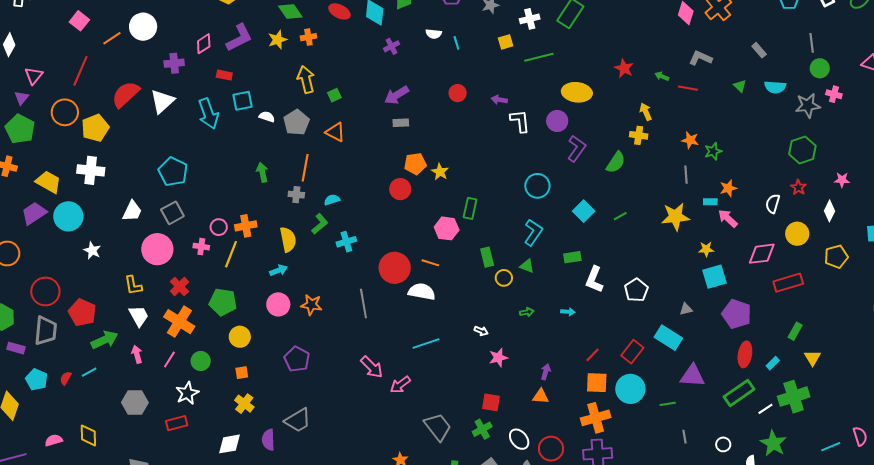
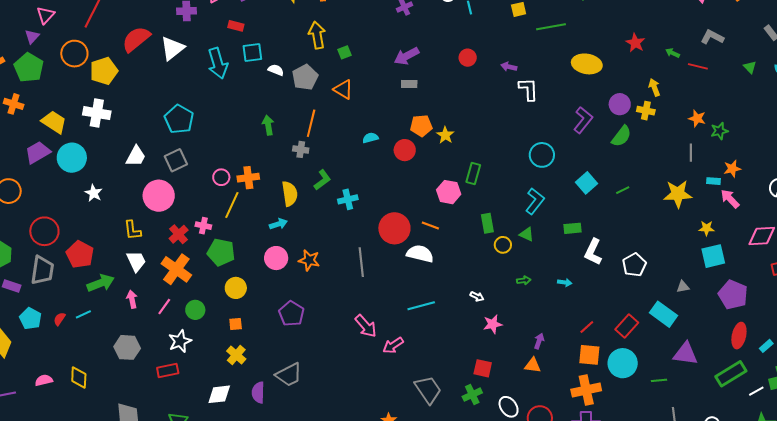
purple circle: (557, 121) -> (620, 104), moved
cyan semicircle: (332, 200) -> (370, 138), moved
pink cross: (201, 247) -> (203, 226), moved

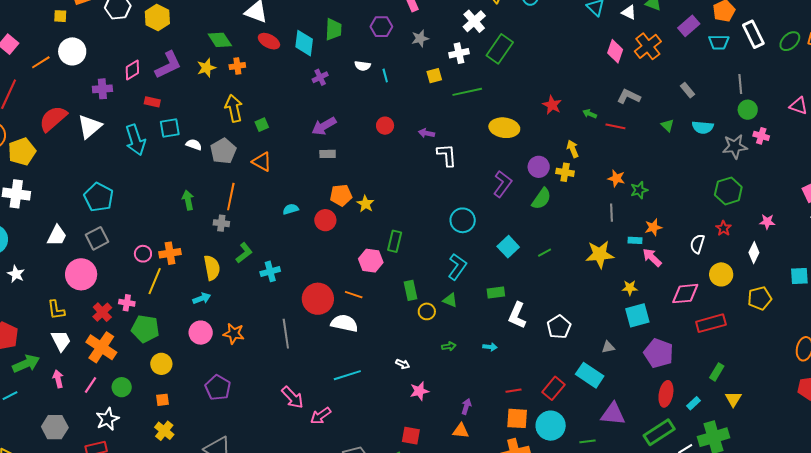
red line: (587, 327) -> (513, 391), turned 35

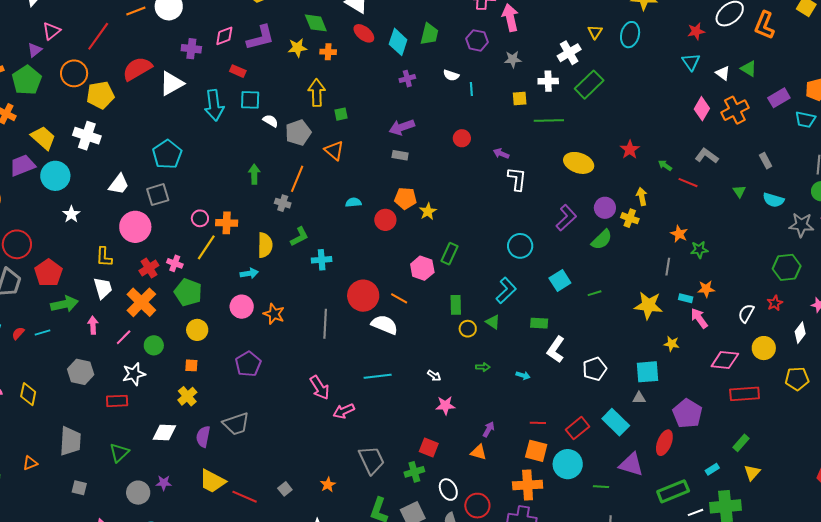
cyan square: (637, 315) -> (648, 372), moved
red ellipse: (666, 394) -> (664, 443), moved

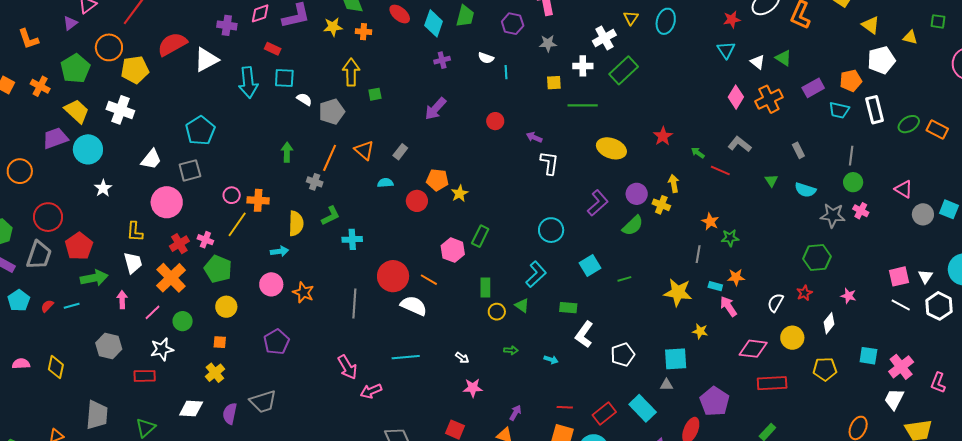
green pentagon: (27, 80) -> (75, 68), moved
purple arrow: (402, 127) -> (435, 109), turned -30
orange triangle: (334, 150) -> (364, 150), moved
gray rectangle: (400, 155) -> (400, 152), moved, turned -63

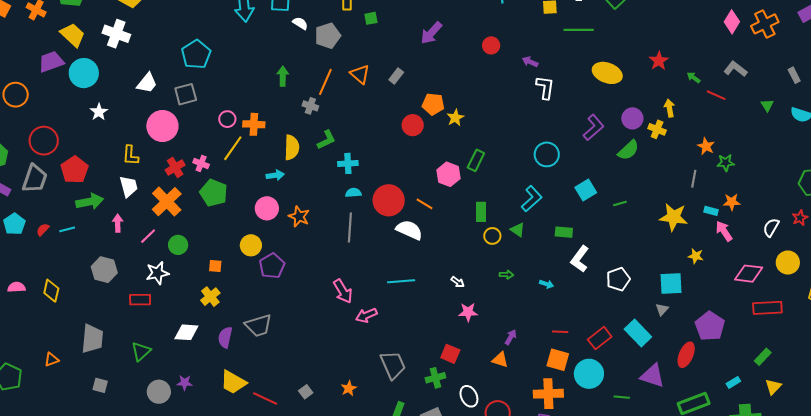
cyan semicircle: (385, 183) -> (353, 193), moved
yellow circle: (226, 307) -> (251, 245), moved
gray triangle: (667, 385) -> (662, 309), turned -48

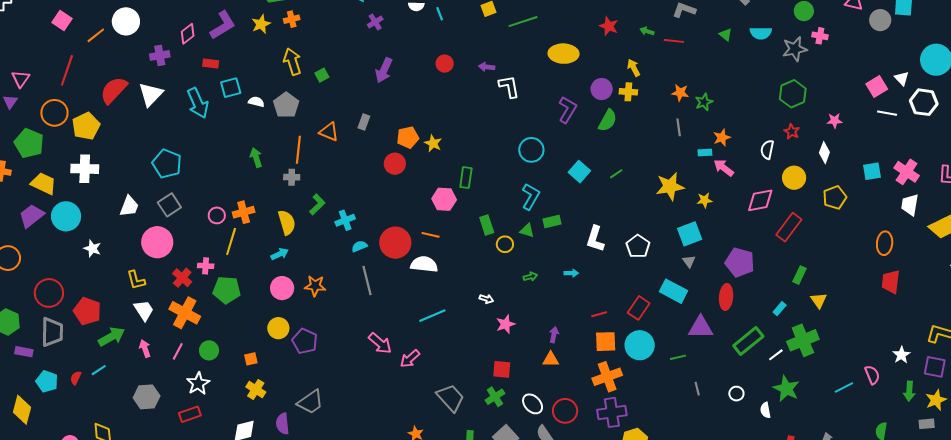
yellow star: (674, 217) -> (670, 186), moved
green rectangle: (564, 232) -> (552, 222), moved
red rectangle: (767, 308) -> (789, 227), turned -32

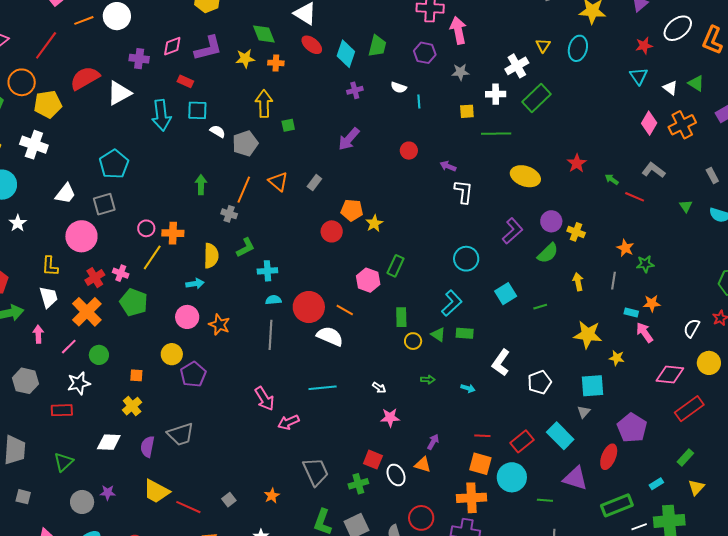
yellow arrow: (634, 68) -> (578, 282), moved
white ellipse: (533, 404) -> (396, 475), moved

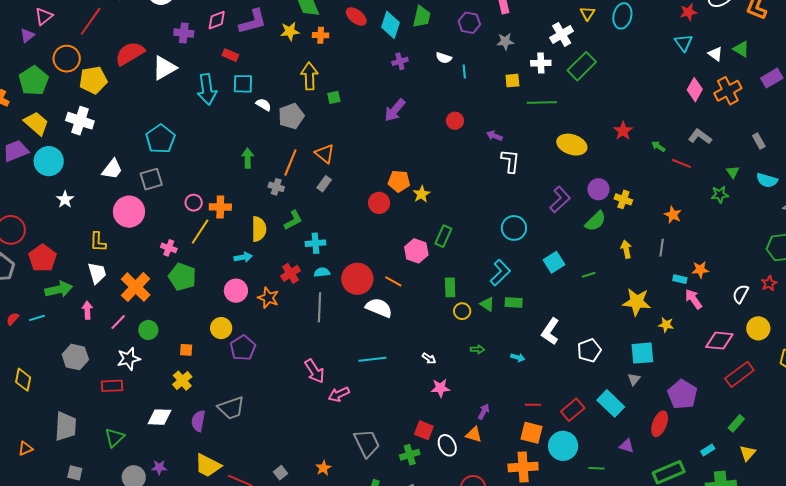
gray rectangle: (314, 183) -> (324, 184), moved
green star: (645, 264) -> (720, 195), moved
red cross: (95, 278) -> (291, 273), moved
purple triangle: (575, 478) -> (627, 446), size x0.6

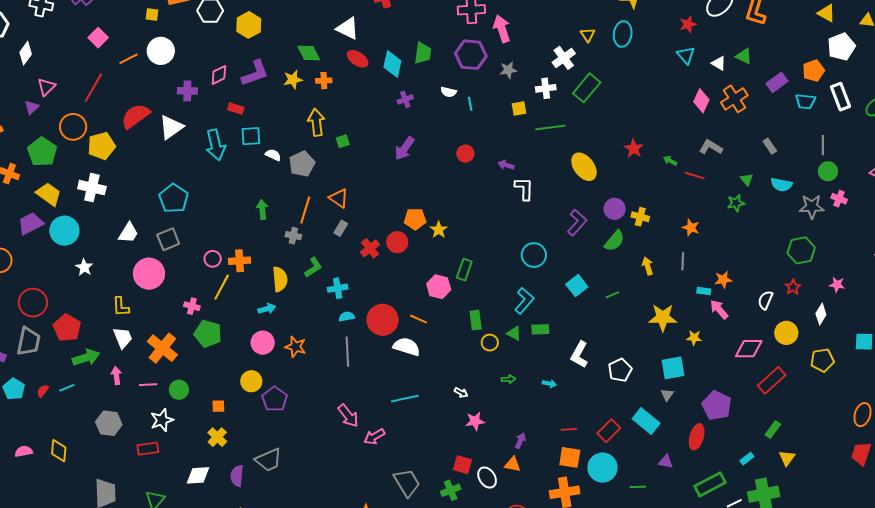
purple hexagon: (469, 23) -> (471, 55), size x1.4
yellow ellipse: (572, 145) -> (584, 167), turned 40
red cross: (291, 273) -> (370, 248), moved
pink line: (118, 322) -> (148, 385), turned 48

